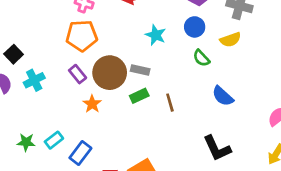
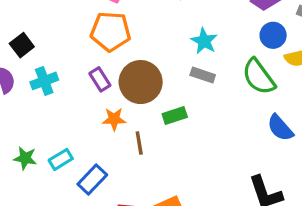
blue circle: (195, 27) -> (273, 35), moved
green semicircle: (201, 58) -> (259, 77), size x1.6
gray rectangle: (140, 70) -> (203, 75), moved
brown line: (170, 103) -> (139, 143), moved
orange star: (92, 104) -> (114, 119), turned 30

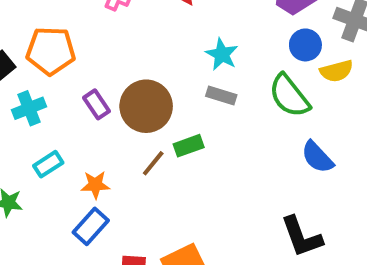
orange pentagon: (111, 31) -> (51, 51), moved
orange star: (114, 119) -> (95, 185), moved
brown line: (139, 143) -> (153, 163), moved, turned 50
cyan rectangle: (61, 159) -> (48, 164), moved

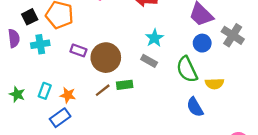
yellow semicircle: (337, 71) -> (215, 84), moved
purple rectangle: (97, 104) -> (78, 50), turned -49
cyan rectangle: (48, 164) -> (45, 91), moved, turned -49

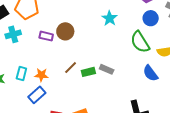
brown circle: (106, 58) -> (65, 31), moved, size x0.7
gray rectangle: (149, 61) -> (107, 69), moved
green rectangle: (125, 85) -> (88, 72), moved

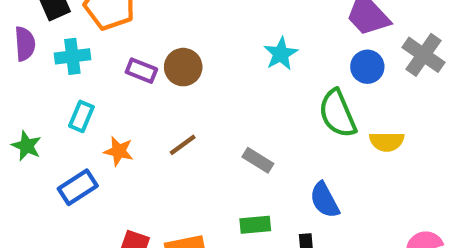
green rectangle: (88, 72) -> (255, 225), moved
blue semicircle: (150, 73) -> (325, 200), moved
cyan rectangle: (21, 74) -> (81, 116), moved
blue rectangle: (37, 95) -> (78, 187), moved

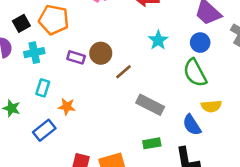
blue circle: (367, 67) -> (200, 43), moved
yellow semicircle: (387, 142) -> (211, 106), moved
brown line: (183, 145) -> (123, 72), moved
gray rectangle: (258, 160) -> (150, 105), size x1.5

